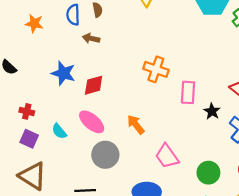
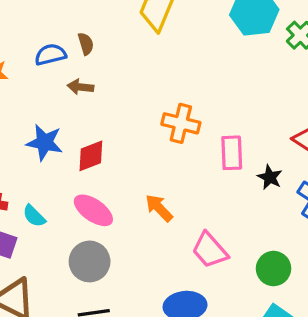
blue semicircle: (73, 15) -> (50, 55), turned 84
cyan semicircle: (59, 131) -> (34, 216), moved
gray circle: (105, 155) -> (90, 261), moved

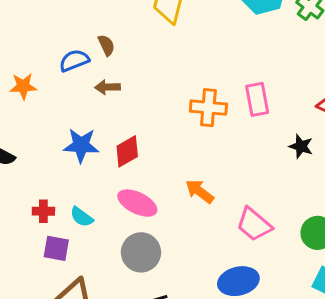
pink rectangle: (232, 153) -> (257, 99), moved

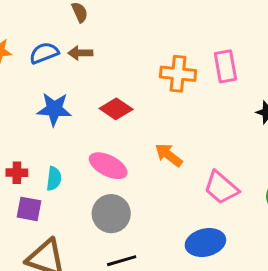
blue semicircle: (74, 61) -> (44, 53), moved
red diamond: (127, 151) -> (116, 109), moved, turned 64
cyan semicircle: (82, 217) -> (54, 179), turned -120

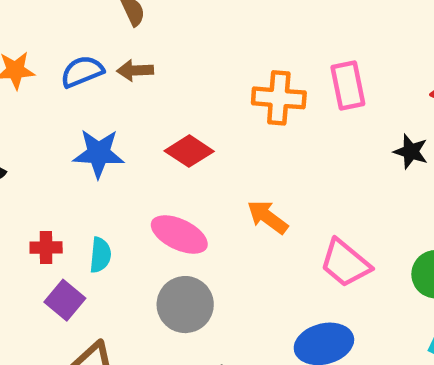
purple square: (29, 209) -> (65, 300), turned 30

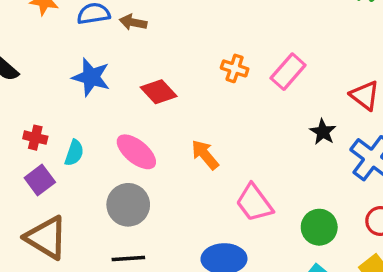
pink rectangle: (348, 86) -> (288, 72), turned 39
orange cross: (279, 98) -> (235, 68), size x0.7

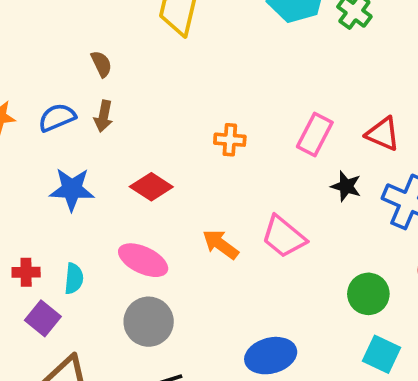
brown arrow: (133, 22) -> (104, 116), turned -76
pink rectangle: (288, 72) -> (315, 135), moved
pink trapezoid: (254, 203) -> (284, 237), moved

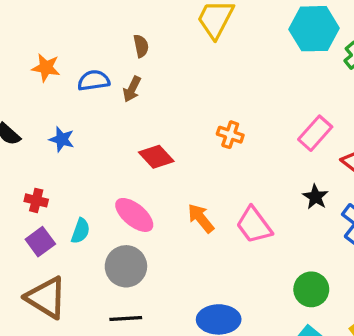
pink rectangle: (315, 135) -> (315, 133), moved
blue star: (72, 189) -> (62, 139), moved, size x0.7
cyan semicircle: (74, 279) -> (81, 231), moved

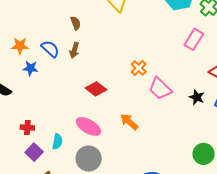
blue semicircle: (94, 80) -> (50, 49), turned 60
pink rectangle: (315, 133) -> (194, 39), moved
orange cross: (230, 135) -> (139, 68), turned 35
blue star: (62, 139) -> (30, 68), moved
pink trapezoid: (254, 225) -> (160, 89), moved

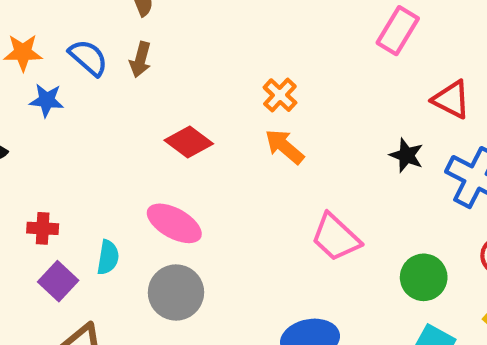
pink trapezoid: (160, 89) -> (336, 237), moved
orange arrow: (129, 122) -> (284, 147), moved

